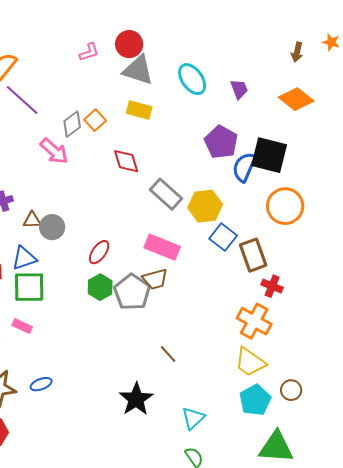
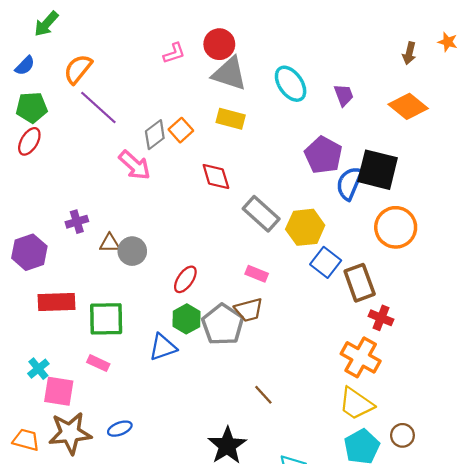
pink rectangle: (162, 247) -> (257, 274), size x0.6
blue triangle: (24, 258) -> (163, 347), moved

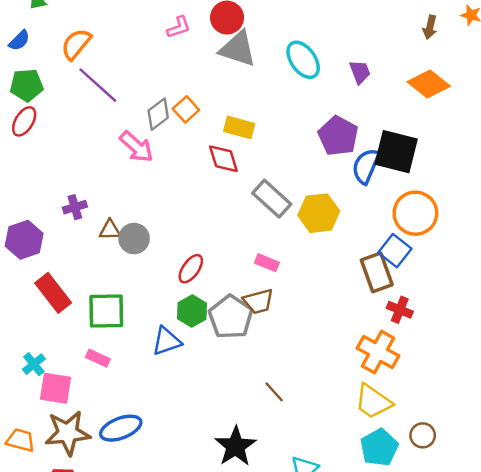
yellow rectangle: (231, 119) -> (239, 127), moved
blue square: (326, 262) -> (395, 251), moved
red rectangle: (56, 302) -> (53, 293), turned 54
blue ellipse: (120, 429) -> (121, 428), size x1.6

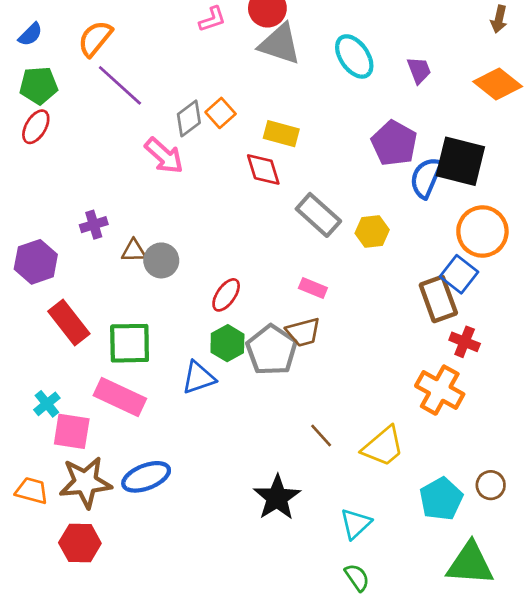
yellow hexagon: (319, 213) -> (372, 231), size x0.7
pink rectangle: (98, 358) -> (120, 397), size x1.8
yellow trapezoid: (373, 402) -> (383, 447), moved, turned -75

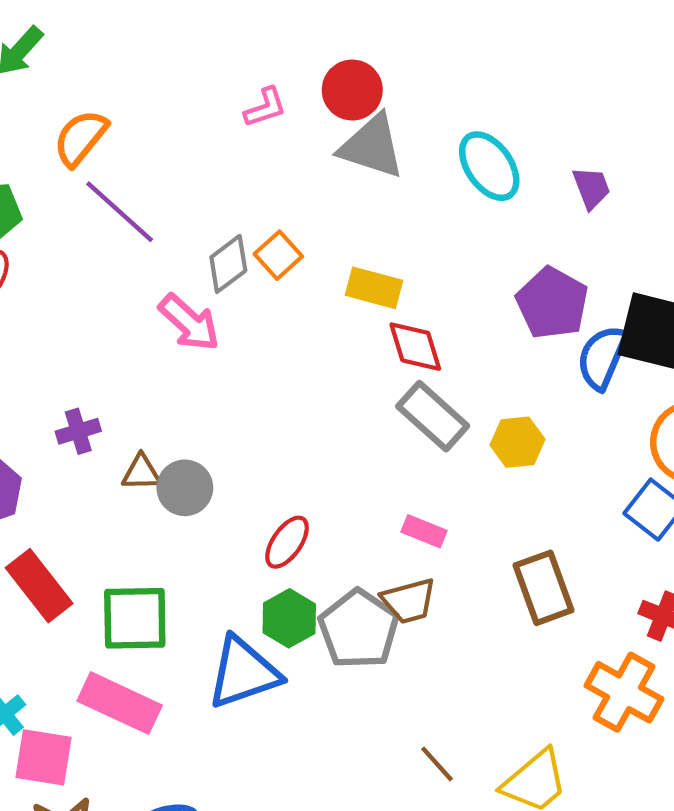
red diamond: (263, 169) -> (415, 347), moved
brown rectangle: (438, 299) -> (544, 588), moved
blue triangle: (198, 378) -> (244, 673), size x1.4

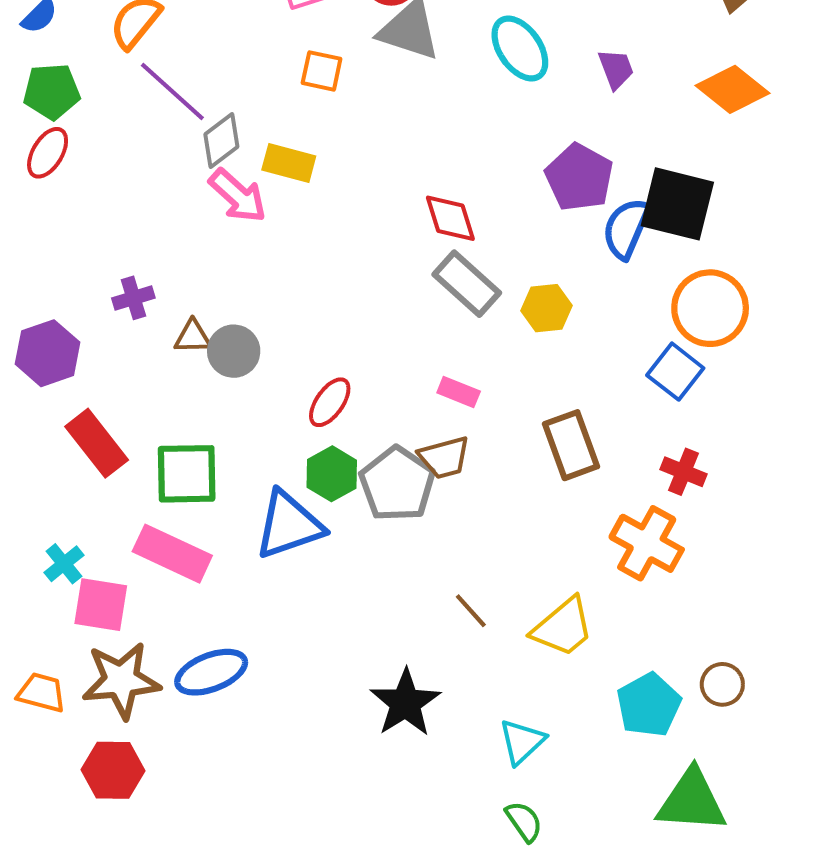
orange square: (278, 255) -> (322, 71), moved, turned -36
gray diamond: (228, 264) -> (221, 141), moved
yellow rectangle: (374, 288) -> (289, 163), moved

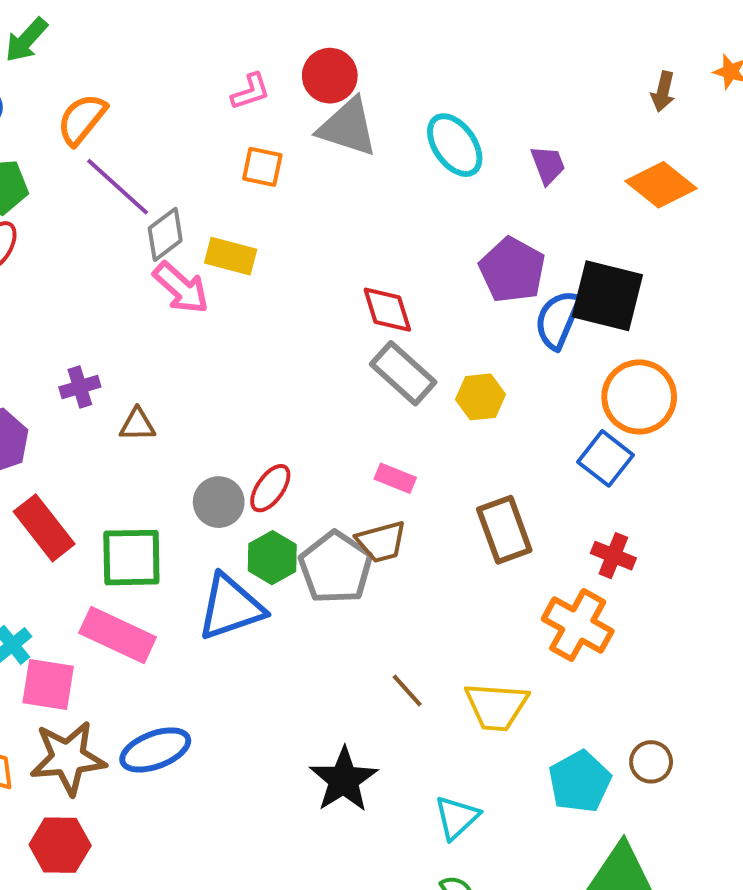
gray circle: (234, 351) -> (219, 502), moved
yellow trapezoid: (563, 627) -> (496, 706), turned 44

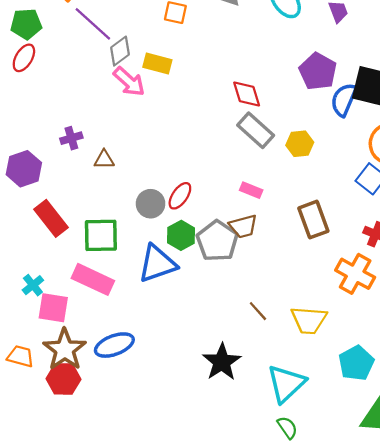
brown star: (68, 758) -> (65, 350), turned -30
cyan triangle: (457, 817) -> (286, 383), size x1.5
red hexagon: (60, 845) -> (63, 379), moved

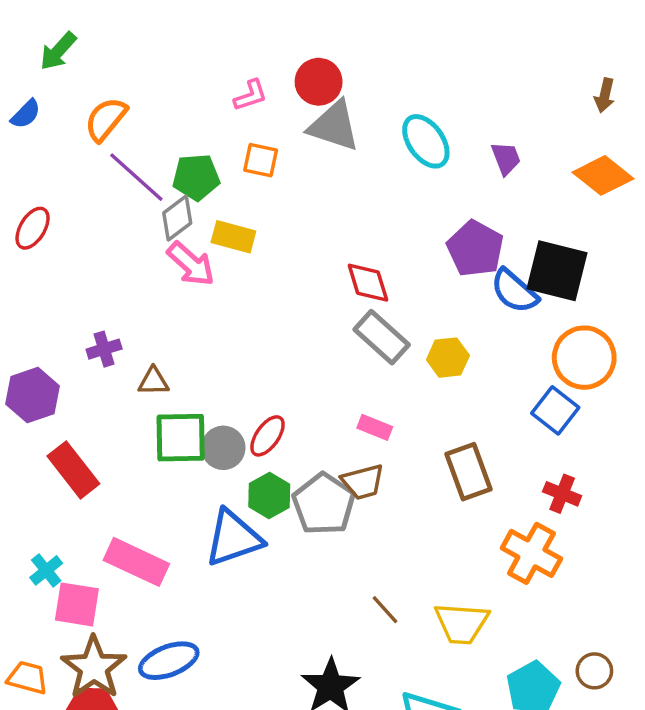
green pentagon: (26, 24) -> (196, 177), moved
blue semicircle: (344, 100) -> (514, 291), turned -72
green square: (101, 235) -> (181, 438), moved

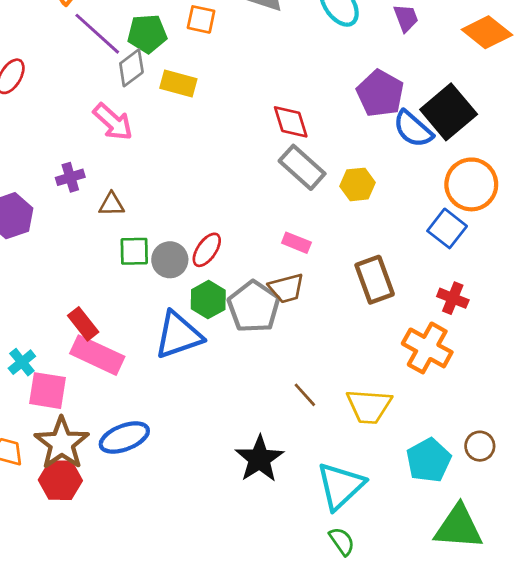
pink arrow: (191, 264) -> (113, 122), moved
black square: (557, 271) -> (449, 112), turned 36
green square: (181, 438) -> (134, 251), size x0.7
red rectangle: (73, 470) -> (83, 324), moved, size x0.7

